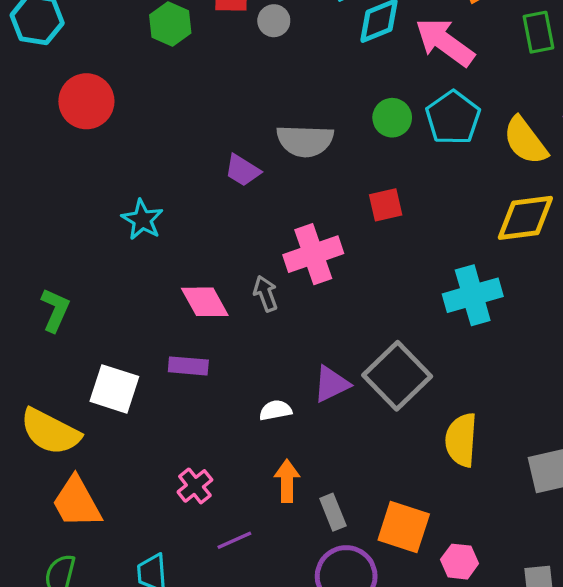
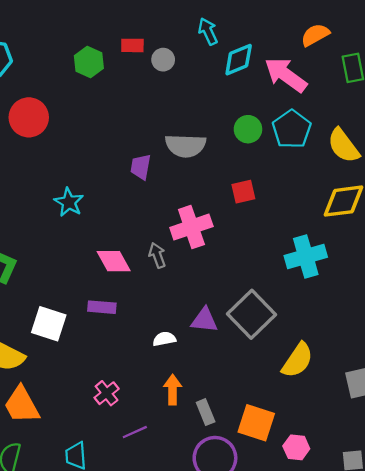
purple trapezoid: (243, 170) -> (141, 167), turned 68
purple triangle: (331, 384) -> (204, 320), turned 32
yellow semicircle: (461, 440) -> (297, 360), turned -150

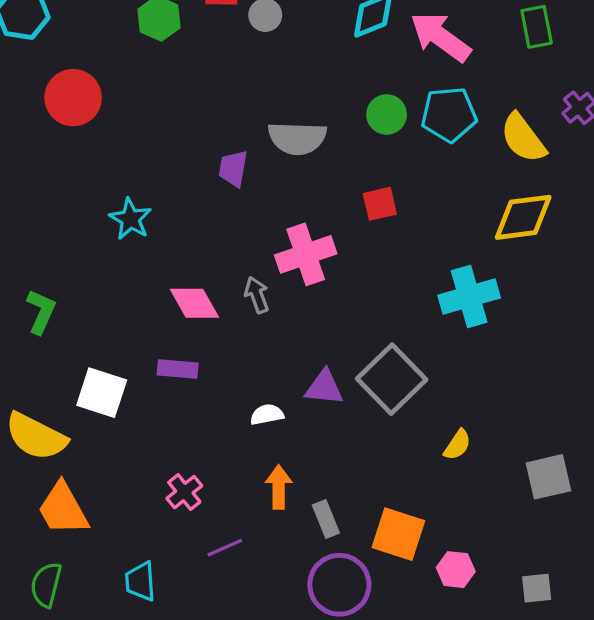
cyan pentagon: (292, 129) -> (449, 114), turned 30
yellow semicircle: (297, 360) -> (457, 445), size x0.6

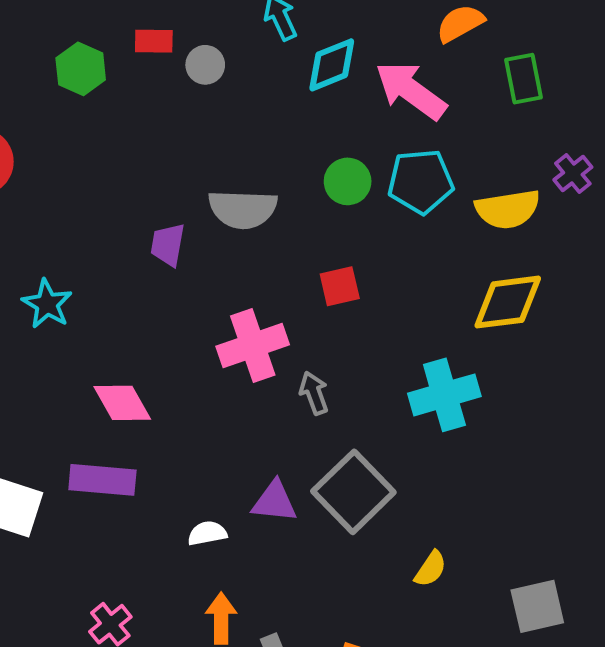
yellow semicircle: (523, 138) -> (508, 209), turned -62
gray arrow: (257, 295) -> (314, 393), moved
purple rectangle: (178, 369) -> (102, 480), size x1.4

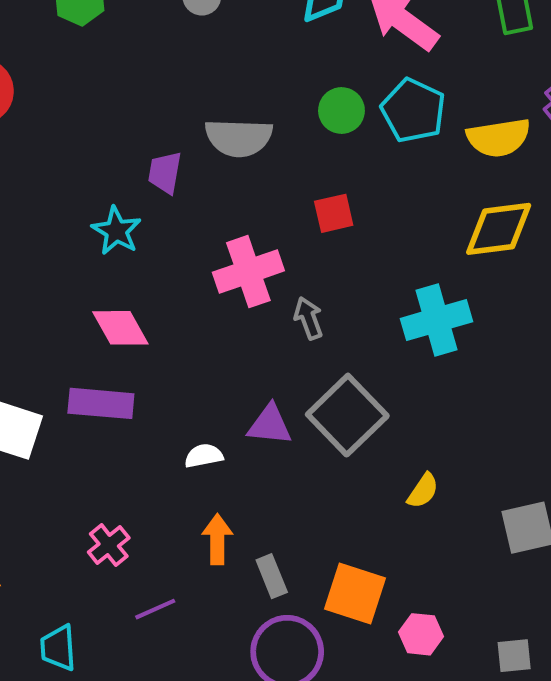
cyan pentagon: (421, 181) -> (413, 111), turned 30
cyan star: (47, 304) -> (116, 231), moved

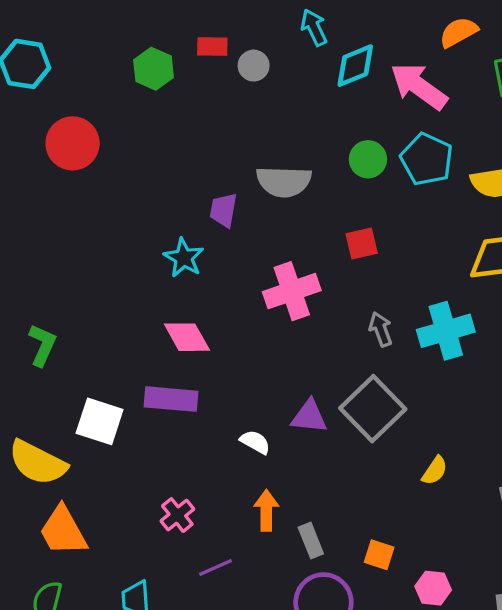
gray arrow: (308, 318) -> (381, 329), moved
white semicircle: (204, 456) -> (255, 442), turned 40
orange square: (355, 594) -> (379, 555), size x0.6

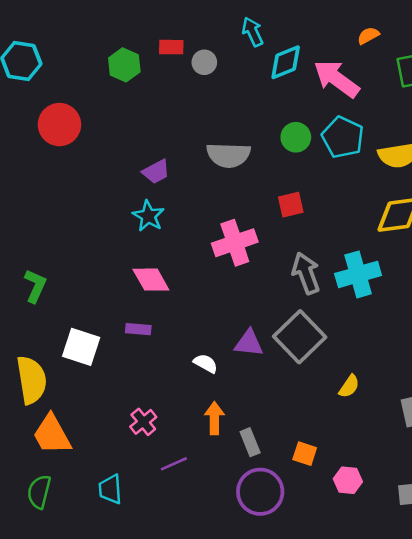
orange semicircle: (458, 32) -> (368, 36), size x0.7
purple trapezoid: (223, 210) -> (156, 172), moved, turned -128
gray arrow: (381, 329) -> (306, 273), size x1.5
purple rectangle: (171, 399) -> (138, 329), size x0.6
yellow semicircle: (38, 463) -> (32, 380), turned -126

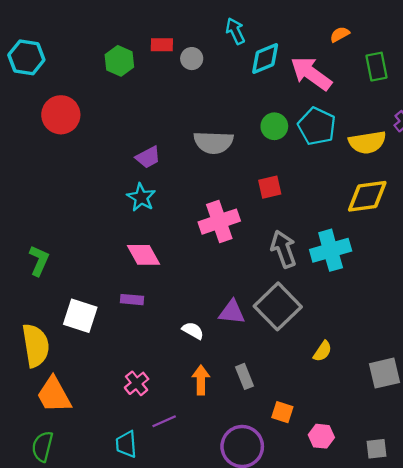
gray rectangle: (250, 442) -> (244, 376), moved
cyan trapezoid: (110, 489) -> (126, 444), moved

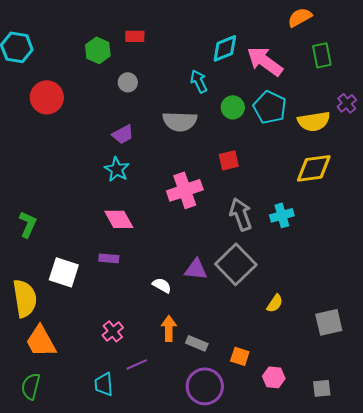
cyan arrow: (235, 31) -> (199, 81), moved
orange semicircle: (340, 34) -> (300, 17), moved, size x1.4
gray circle: (192, 59) -> (128, 82), moved
cyan cross: (331, 250) -> (282, 215), size x0.7
gray rectangle: (244, 376) -> (197, 343), moved, turned -45

